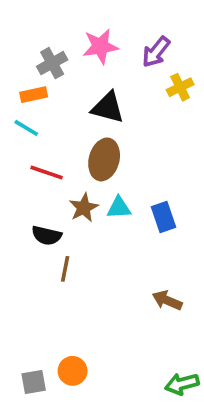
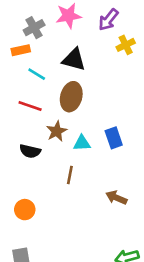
cyan line: (26, 128) -> (37, 74), moved
cyan triangle: (119, 208) -> (82, 143), moved
brown line: (65, 269) -> (70, 175), moved
orange circle: (73, 371) -> (25, 210), moved

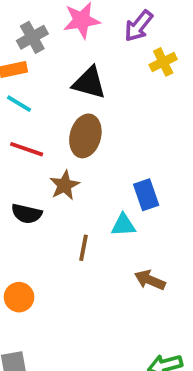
cyan line: (37, 74) -> (19, 104), moved
cyan triangle: (82, 143) -> (123, 225), moved

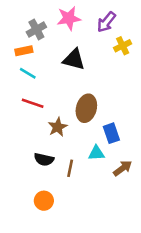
brown ellipse: (85, 136) -> (86, 108), moved
black semicircle: (27, 214) -> (44, 159), moved
brown arrow: (150, 280) -> (123, 168), moved, turned 120
orange circle: (19, 297) -> (44, 201), moved

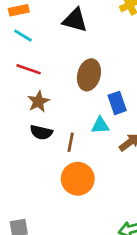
brown star: (58, 127) -> (38, 102), moved
orange circle: (44, 201) -> (78, 179), moved, size x1.5

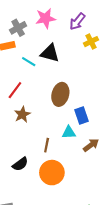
cyan line: (23, 36) -> (29, 62), moved
red line: (29, 69) -> (15, 90), turned -72
black semicircle: (41, 132) -> (20, 164), moved, turned -49

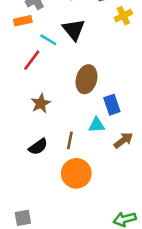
black triangle: (50, 53) -> (74, 30), turned 36
red line: (15, 90) -> (32, 60), moved
black semicircle: (20, 164) -> (38, 147), moved

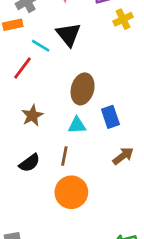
cyan triangle: (97, 125) -> (77, 125), moved

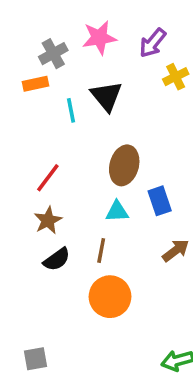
cyan line: (41, 46) -> (71, 110), turned 48
red line: (22, 68) -> (48, 178), moved
brown star: (32, 115) -> (48, 220), moved

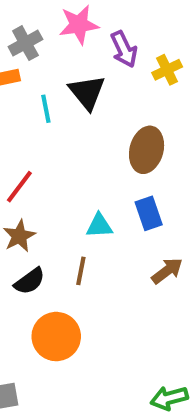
purple arrow: (153, 43) -> (124, 49), moved, turned -64
brown ellipse: (124, 165) -> (147, 150), moved
orange circle: (110, 297) -> (56, 337), moved

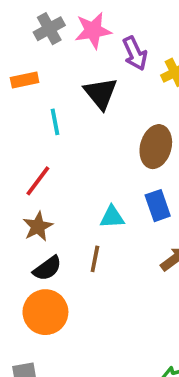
gray cross: (25, 43) -> (49, 29), moved
cyan line: (46, 109) -> (55, 122), moved
orange circle: (56, 337) -> (45, 312), moved

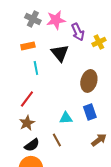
gray cross: (49, 29) -> (33, 19), turned -35
orange rectangle: (25, 80) -> (28, 46), moved
brown line: (95, 259) -> (57, 140), turned -40

